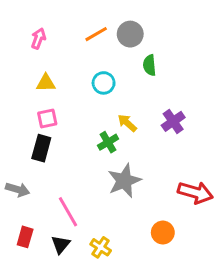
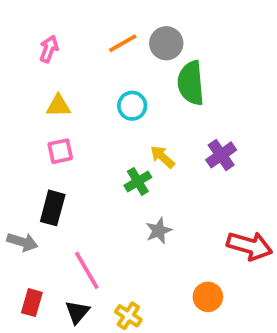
green semicircle: (149, 65) -> (191, 83), size x1.6
black rectangle: (41, 148) -> (53, 208), moved
gray star: (124, 181) -> (159, 231), size x0.6

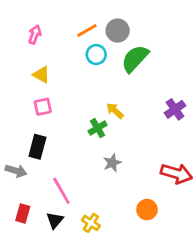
green semicircle: (191, 83) -> (135, 59), turned 48
yellow triangle: (58, 106) -> (41, 75), turned 30
cyan circle: (132, 106) -> (96, 55), moved
purple cross: (221, 155) -> (175, 109), moved

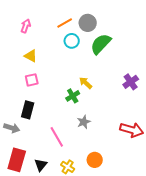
pink line: (61, 191) -> (57, 137), moved
orange circle: (147, 210) -> (95, 160), moved
red rectangle: (23, 214) -> (17, 160), size x1.6

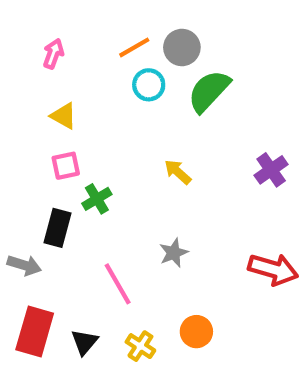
green cross: (73, 96) -> (97, 199), moved

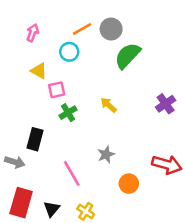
cyan circle: (149, 85) -> (69, 52), moved
pink square: (66, 166) -> (57, 90), moved
green cross: (97, 199) -> (68, 113), moved
orange circle: (196, 332) -> (129, 184), moved

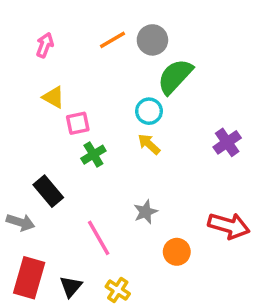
cyan circle: (69, 52) -> (149, 111), moved
black rectangle: (35, 139) -> (48, 191), turned -55

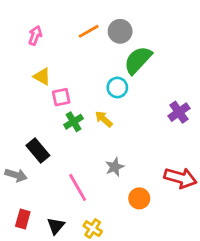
yellow arrow: (149, 144) -> (104, 119), moved
red rectangle: (29, 278) -> (23, 219), size x0.6

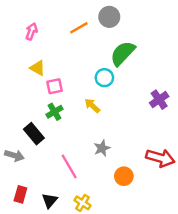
gray circle: (120, 31) -> (109, 17), moved
green cross: (74, 122) -> (55, 112), moved

